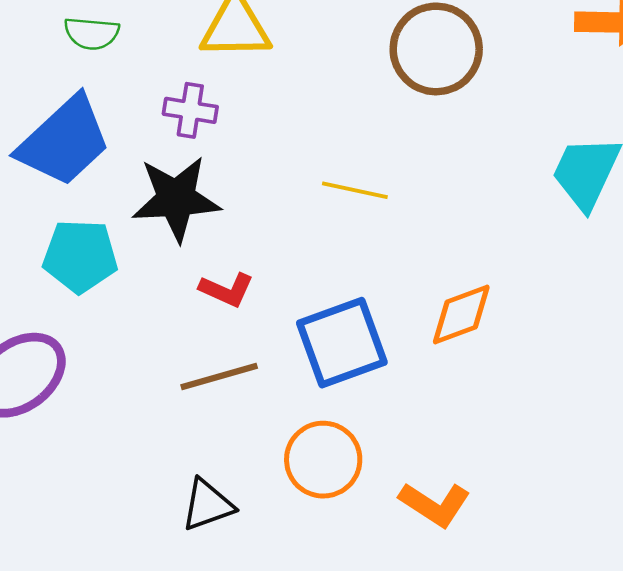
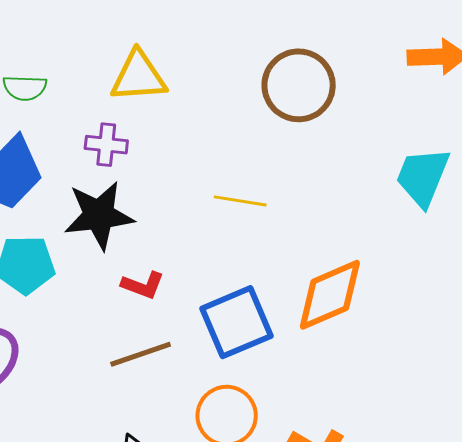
orange diamond: (461, 315) -> (330, 295), size x1.4

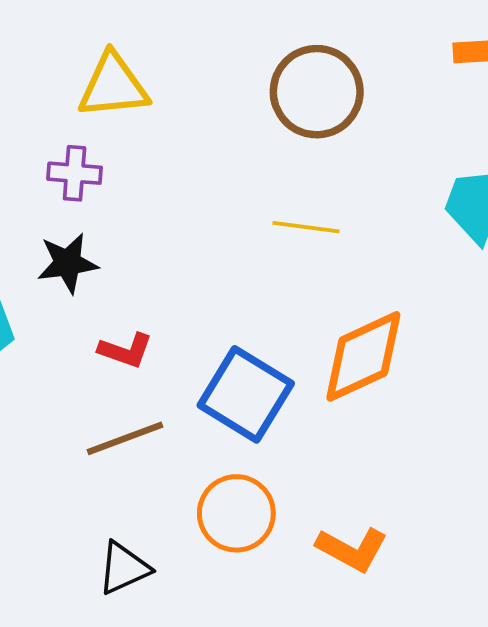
yellow line: (240, 201) -> (306, 227), moved
black star: (99, 215) -> (68, 263), size x0.7
blue square: (236, 322) -> (246, 394), turned -34

